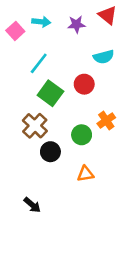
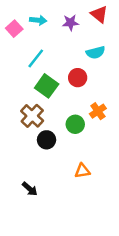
orange triangle: (85, 174) -> (82, 171), moved

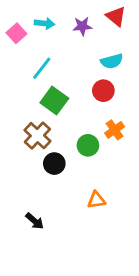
red circle: (78, 78) -> (103, 91), moved

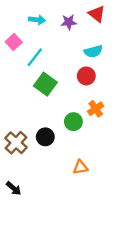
pink square: (16, 33) -> (14, 42), moved
brown cross: (37, 136) -> (16, 143), moved
black arrow: (35, 221) -> (14, 188), moved

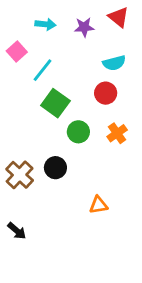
green circle: (73, 122) -> (78, 132), moved

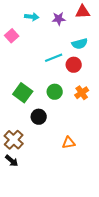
red triangle: (119, 17) -> (83, 12), turned -42
cyan line: (43, 70) -> (54, 58), moved, turned 30
green square: (55, 103) -> (23, 93), moved
brown cross: (20, 175) -> (14, 140), moved

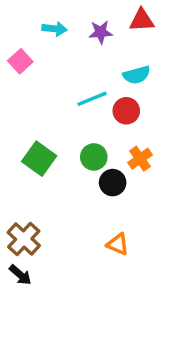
black circle: (39, 117) -> (113, 183), moved
orange triangle: (69, 143) -> (118, 244), turned 32

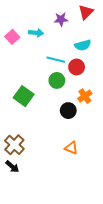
red triangle: (142, 20) -> (86, 12), turned -42
cyan arrow: (54, 29) -> (36, 33), moved
cyan line: (92, 99) -> (56, 60), turned 36
green circle: (94, 157) -> (57, 80), moved

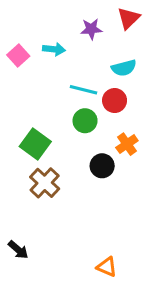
brown cross: (14, 145) -> (45, 183), moved
orange triangle: (71, 148) -> (107, 267), moved

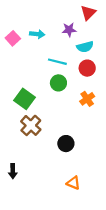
purple star: (91, 29) -> (69, 30), moved
red circle: (115, 101) -> (87, 68), moved
black circle: (102, 166) -> (66, 144), moved
black arrow: (18, 250) -> (13, 171), turned 48

